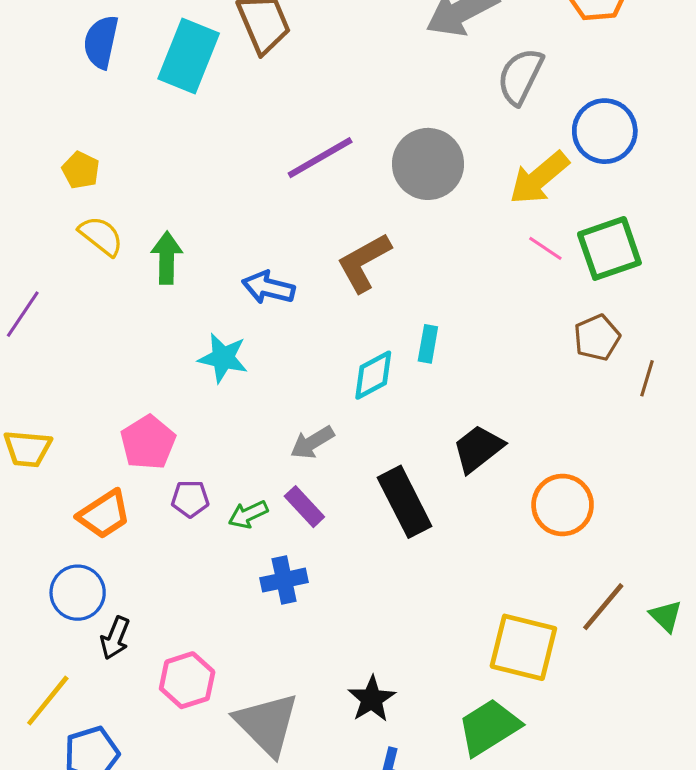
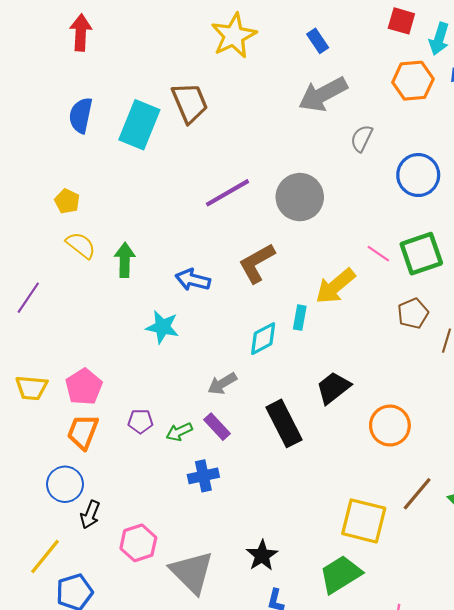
gray semicircle: (520, 76) -> (362, 138), size x0.7
yellow arrow: (539, 178) -> (335, 286), moved
pink pentagon: (148, 442) -> (84, 387), moved
orange trapezoid: (104, 514) -> (83, 432), turned 144

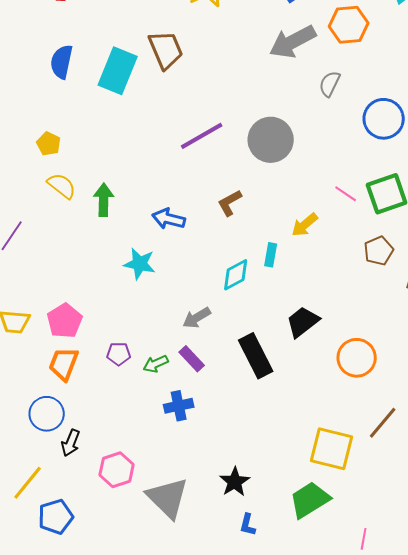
orange hexagon: (413, 81) -> (349, 25), moved
brown L-shape: (257, 263) -> (230, 203), size x0.7
yellow arrow: (335, 286) -> (305, 225), size x0.7

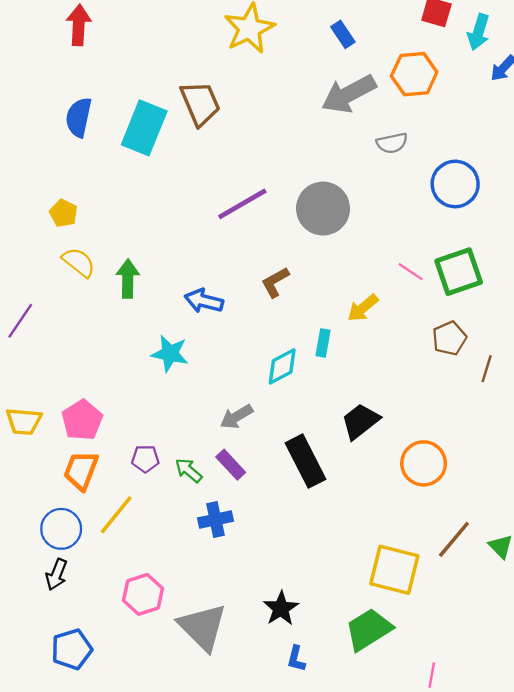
gray semicircle: (330, 84) -> (392, 143), turned -128
green arrow: (156, 364) -> (189, 470), turned 65
black arrow: (71, 443) -> (56, 574), moved
yellow line: (28, 483) -> (116, 515), moved

